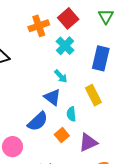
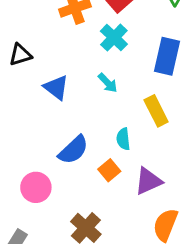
blue triangle: (52, 97) -> (56, 87), moved

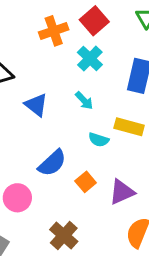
yellow rectangle: (156, 111) -> (129, 127), turned -48
cyan semicircle: (123, 139) -> (99, 140), moved, turned -66

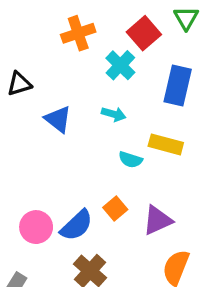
red square: (94, 21) -> (144, 33), moved
cyan arrow: (84, 101) -> (114, 114), turned -30
blue semicircle: (52, 163) -> (77, 225), moved

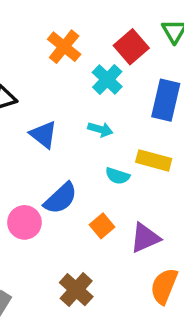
orange cross: (78, 33) -> (64, 47), turned -32
blue semicircle: (77, 225) -> (61, 198), moved
pink circle: (36, 227) -> (24, 222), moved

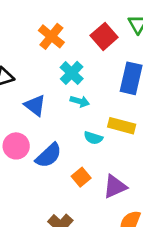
cyan cross: (107, 79) -> (72, 73), moved
pink circle: (24, 222) -> (16, 146), moved

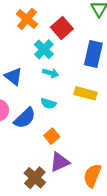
red square: (104, 36) -> (62, 28), moved
cyan semicircle: (93, 138) -> (48, 103), moved
purple triangle: (115, 187) -> (60, 162), moved

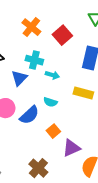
cyan cross: (44, 49) -> (34, 60), moved, turned -30
blue triangle: (13, 76) -> (19, 78), turned 36
purple triangle: (60, 162) -> (71, 148), moved

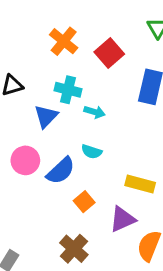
yellow rectangle: (83, 93) -> (140, 184), moved
orange square: (53, 131) -> (84, 202), moved

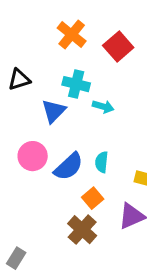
cyan semicircle: (92, 152) -> (102, 162), moved, turned 78
brown cross: (74, 249) -> (82, 230), moved

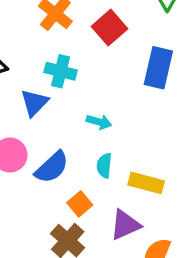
cyan arrow: (103, 107) -> (99, 122), moved
cyan semicircle: (102, 162) -> (104, 166), moved

